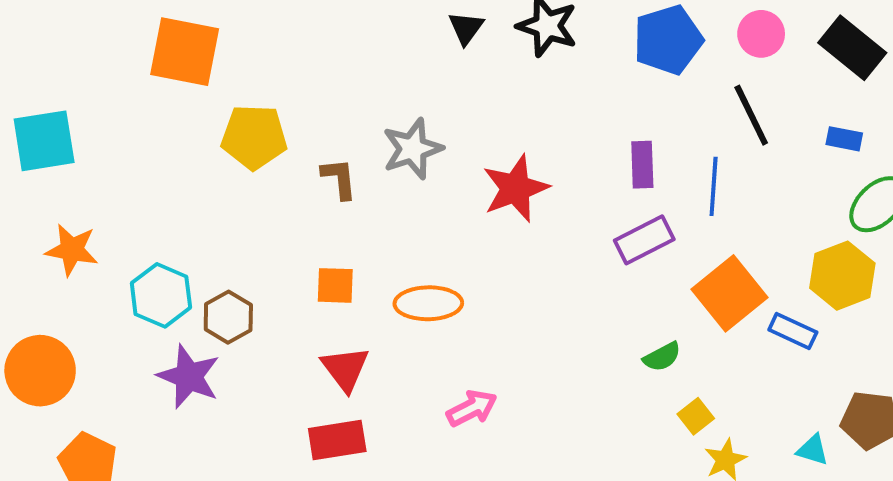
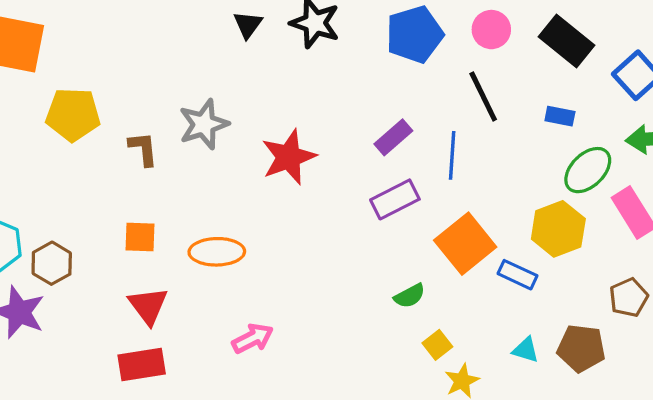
purple rectangle: (642, 165) -> (393, 137), turned 51
cyan triangle: (813, 450) -> (526, 350), moved

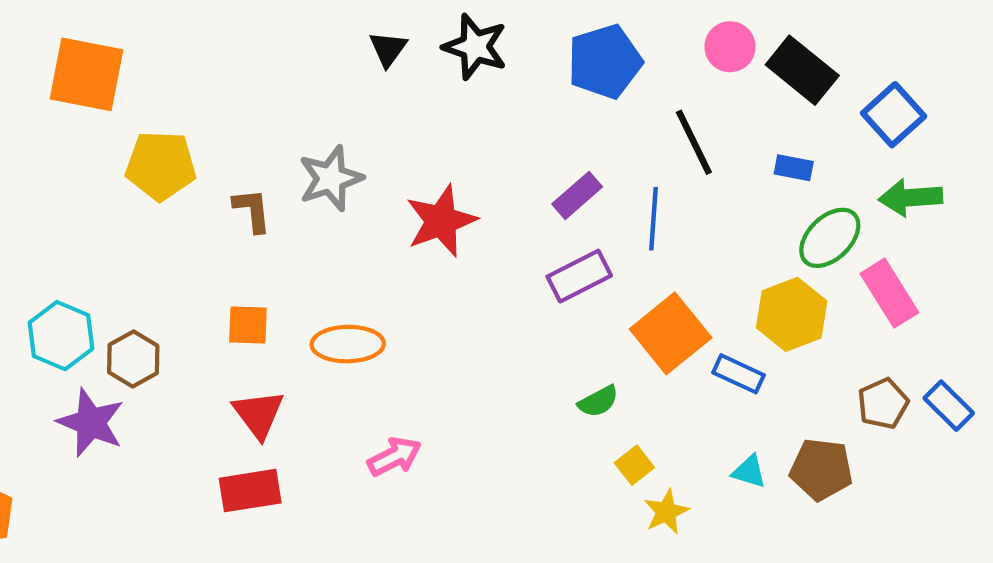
pink circle: (491, 30) -> (730, 47), moved

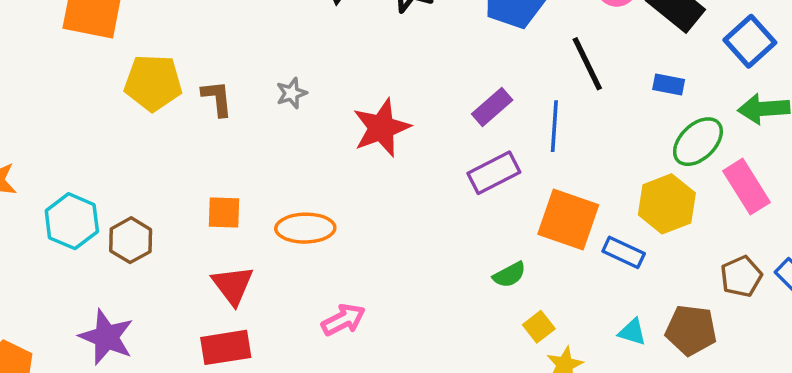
gray star: (331, 178) -> (291, 93), size x0.6
brown L-shape: (252, 210) -> (217, 98), moved
orange square: (671, 333) -> (568, 219), turned -32
purple star: (91, 423) -> (106, 337), moved

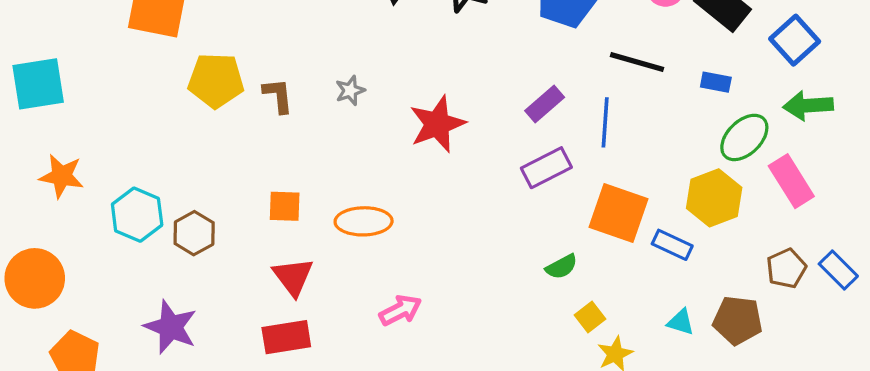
black line: (587, 64) -> (637, 62), turned -48

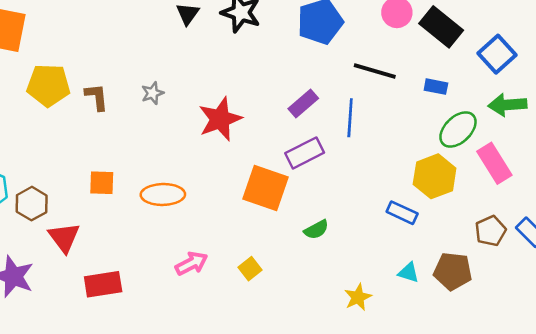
orange square: (619, 213) -> (266, 188), moved
red triangle: (293, 277) -> (64, 237), moved
yellow square: (590, 317) -> (250, 269), moved

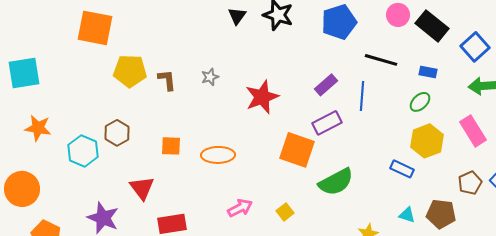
green ellipse: (458, 129) -> (420, 102), moved, size x0.7
brown hexagon: (32, 204) -> (117, 133), moved
green semicircle: (316, 230) -> (336, 182), size x1.8

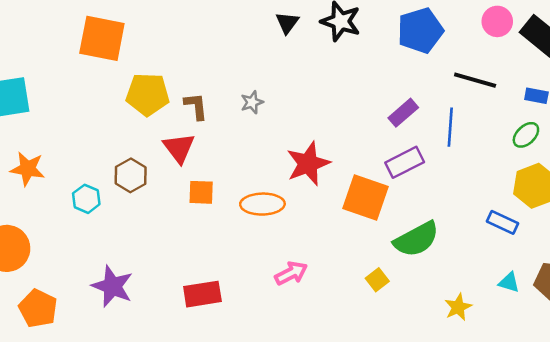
red star: (262, 97) -> (308, 164), moved
cyan hexagon: (83, 151) -> (86, 199), size x0.7
red triangle: (142, 188) -> (179, 148), moved
yellow square: (285, 212) -> (377, 280), moved

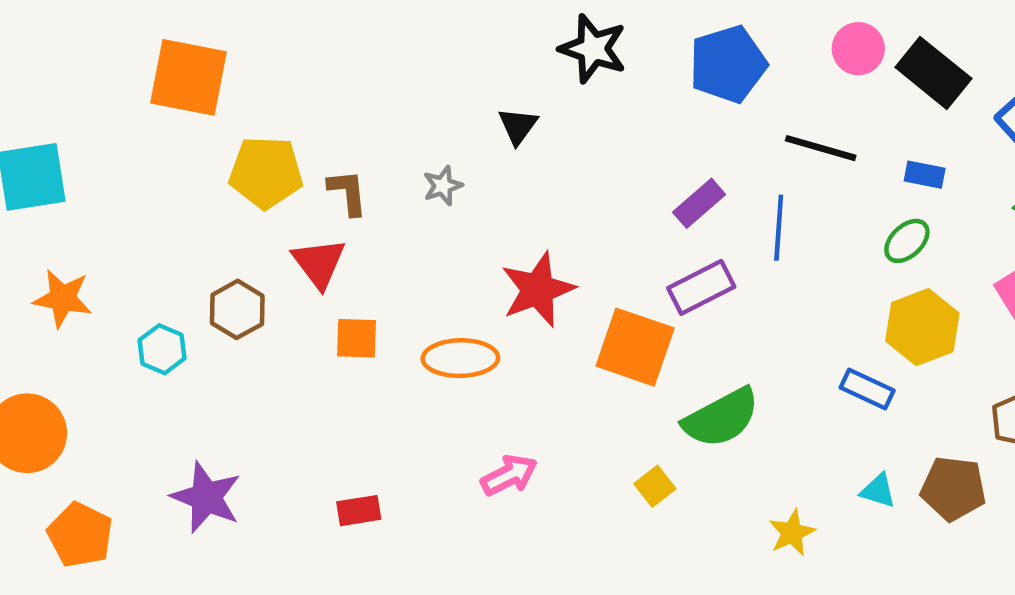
black triangle: (287, 23) -> (518, 126), moved
red rectangle: (202, 294) -> (359, 511), size x0.7

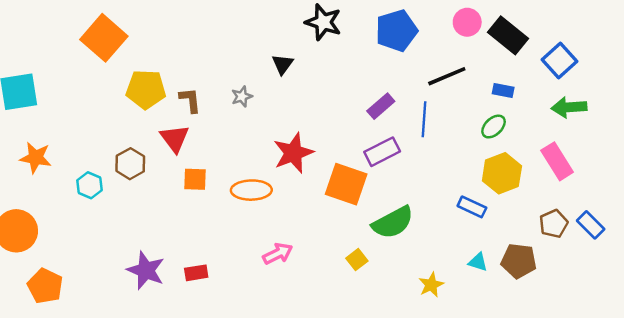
orange square: (189, 77) -> (104, 38), turned 30
black line: (821, 148) -> (447, 76), turned -39
purple star: (206, 497) -> (146, 270), moved

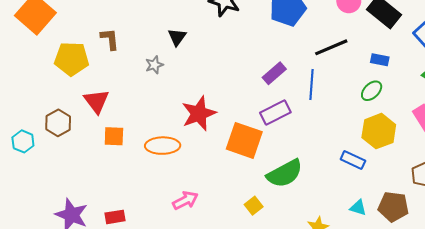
black triangle: (283, 64) -> (177, 37), moved
brown L-shape: (190, 100) -> (110, 39), moved

